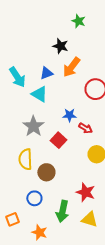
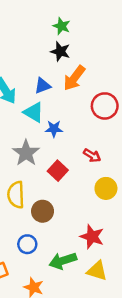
green star: (79, 21) -> (62, 26), moved
blue star: (70, 115) -> (54, 129), moved
green arrow: (63, 211) -> (63, 261), turned 60

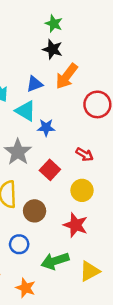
yellow circle: (106, 188) -> (82, 190), moved
red star: (92, 237) -> (76, 225), moved
yellow triangle: (97, 271) -> (90, 271), turned -45

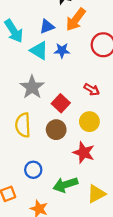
blue star: (46, 128) -> (62, 50), moved
brown circle: (35, 211) -> (56, 130), moved

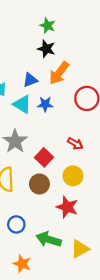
green arrow: (65, 185) -> (49, 239), turned 35

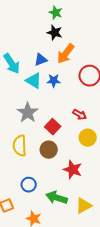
yellow circle: (73, 176) -> (88, 138), moved

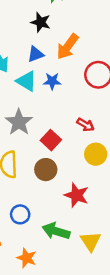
black star: (55, 33) -> (41, 22), moved
yellow triangle: (84, 206) -> (91, 241), turned -36

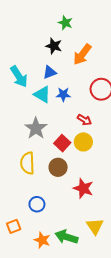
orange arrow: (68, 47) -> (82, 54), moved
red arrow: (85, 125) -> (84, 120), moved
yellow circle: (96, 154) -> (83, 142), moved
green arrow: (56, 231) -> (66, 237), moved

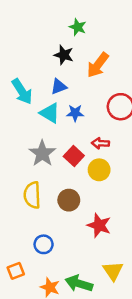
red arrow: (84, 120) -> (100, 143), turned 152
red square: (62, 143) -> (74, 156), moved

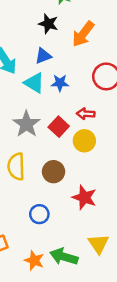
blue circle: (44, 244) -> (39, 214), moved

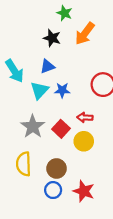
orange arrow: (83, 34) -> (85, 34), moved
cyan triangle: (34, 83) -> (40, 90), turned 42
blue circle: (39, 214) -> (53, 190), moved

